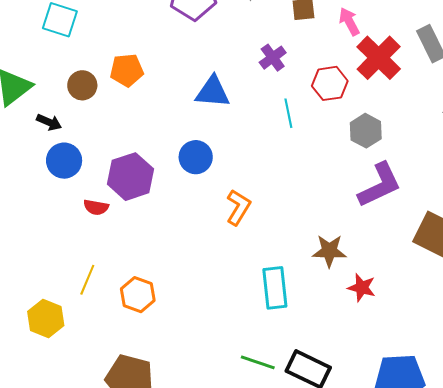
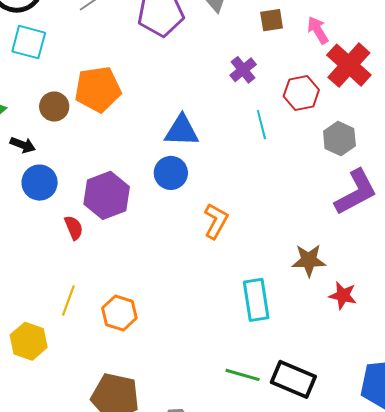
orange pentagon: (127, 70) -> (98, 89), size x1.4
blue triangle: (213, 92) -> (182, 131), moved
red semicircle: (96, 207) -> (74, 228), turned -120

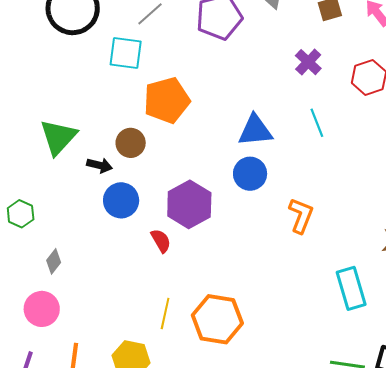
cyan square: (29, 42) -> (126, 53), moved
brown circle: (54, 107) -> (131, 143), moved
cyan line: (261, 125) -> (317, 123), moved
orange hexagon: (119, 313) -> (217, 319), size x1.4

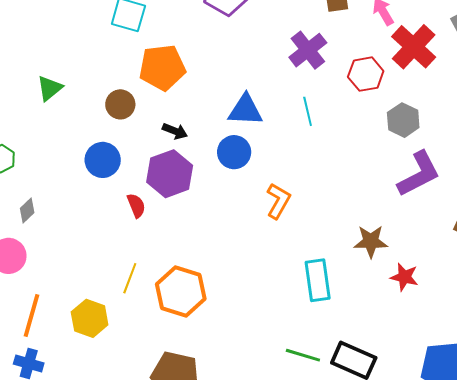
purple cross: (308, 62) -> (308, 50), size x1.4
green triangle: (58, 137) -> (50, 88), size x0.7
black arrow: (100, 165) -> (175, 131), moved

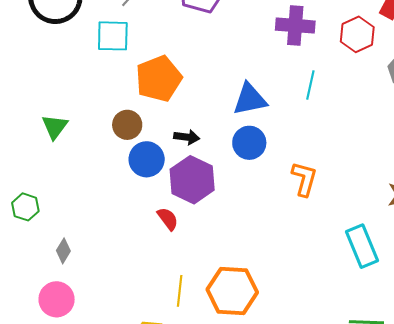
purple cross: (308, 50) -> (295, 26), turned -33
cyan line: (308, 111) -> (310, 85), turned 40
blue circle: (103, 160) -> (147, 159), moved

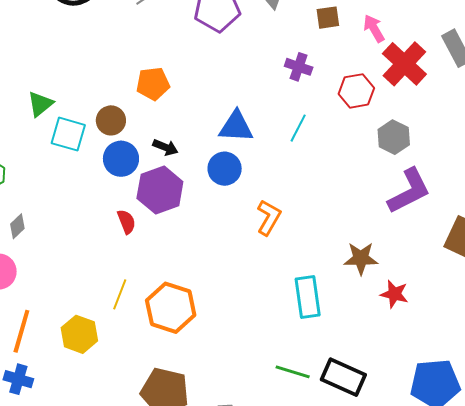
purple cross: (295, 26) -> (299, 67), size x0.7
cyan square: (113, 36) -> (68, 134), moved
orange pentagon: (159, 79) -> (153, 84), size x0.7

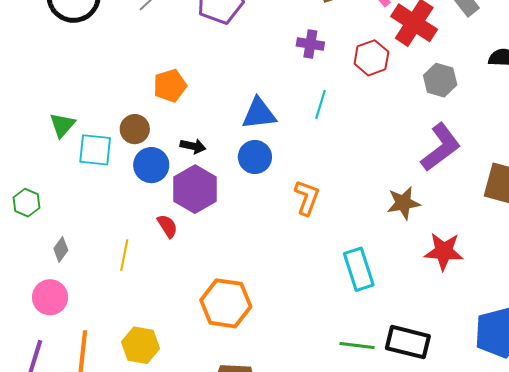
gray hexagon: (394, 137) -> (440, 80), moved
brown star: (361, 258) -> (403, 203), moved
yellow line: (120, 294) -> (124, 255), moved
red star: (394, 294) -> (444, 251), size x1.4

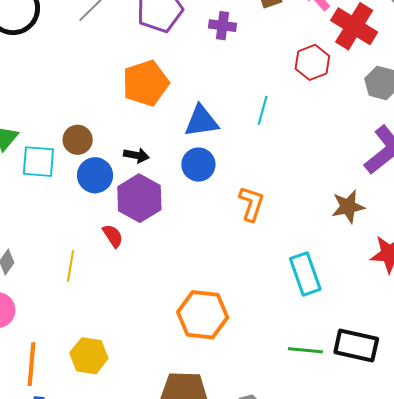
purple cross: (310, 44) -> (222, 26), moved
orange pentagon: (170, 86) -> (146, 83), moved, size x1.4
orange hexagon: (226, 303) -> (203, 315), moved

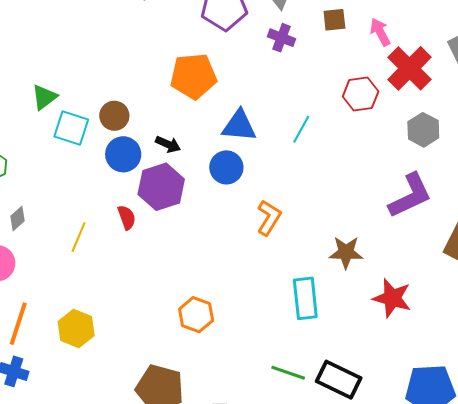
brown star: (348, 207) -> (346, 252), moved
orange hexagon: (203, 315) -> (196, 315), size x0.7

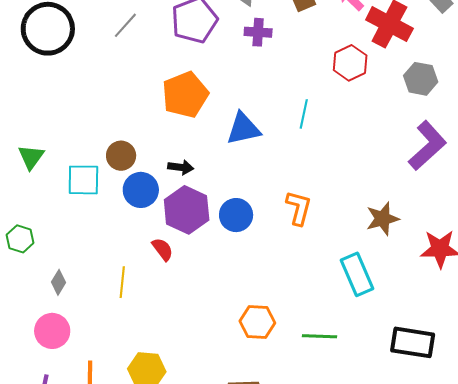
green triangle: (44, 97) -> (31, 157), moved
blue circle: (226, 167) -> (236, 215), moved
green line: (288, 373) -> (319, 336), moved

